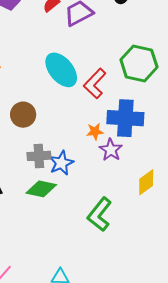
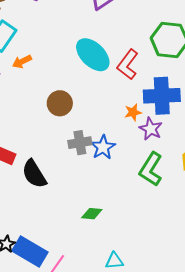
green diamond: (41, 189) -> (92, 214), moved, size x0.7
green L-shape: (100, 214) -> (151, 169), moved

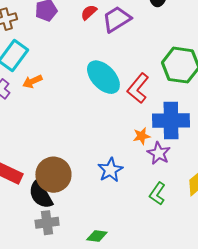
brown circle: (60, 103) -> (53, 175), moved, size x1.4
gray cross: (80, 143) -> (47, 223), moved
green L-shape: (151, 169) -> (157, 194), size x0.7

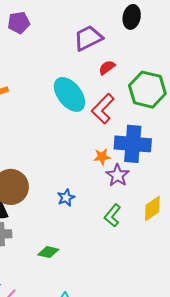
red semicircle: (89, 12) -> (107, 68), moved
blue star: (110, 170) -> (66, 198), moved, size x0.7

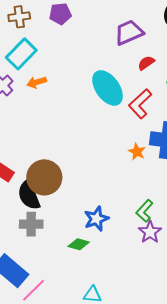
orange star: (102, 157) -> (137, 152), turned 30
purple star: (118, 175) -> (150, 232), moved
blue star: (66, 198) -> (96, 219), moved, size x1.4

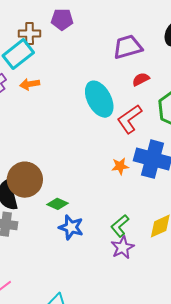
brown cross: (19, 17) -> (30, 34), moved
orange star: (137, 152) -> (120, 166), turned 30
blue star: (96, 219) -> (71, 227), turned 30
green diamond: (79, 244) -> (57, 204), moved

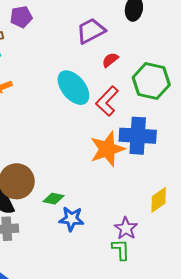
orange star: (120, 166) -> (107, 149), size x2.0
green L-shape: (120, 226) -> (121, 250), moved, turned 140

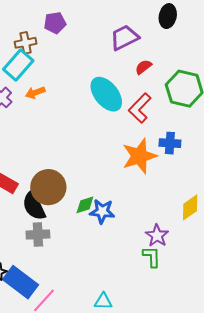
blue cross: (138, 136) -> (170, 143), size x0.6
green diamond: (53, 199) -> (85, 205), turned -30
blue star: (71, 219) -> (102, 211), moved

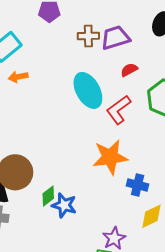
brown cross: (26, 43) -> (88, 36), moved
blue cross: (170, 143) -> (138, 185), moved
green diamond: (85, 205) -> (48, 196), turned -30

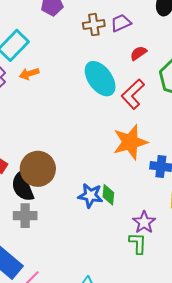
purple trapezoid: (115, 38) -> (121, 23), size x0.7
green diamond: (48, 196) -> (108, 195), moved, turned -40

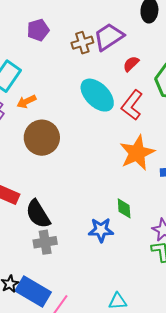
purple trapezoid: (121, 23) -> (109, 37), size x1.5
brown circle: (38, 169) -> (42, 138), moved
blue star: (90, 196) -> (101, 230), moved

